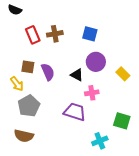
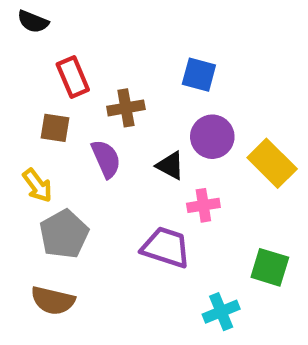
brown cross: (55, 34) -> (126, 108), moved
brown square: (28, 67) -> (55, 128), moved
yellow rectangle: (123, 74) -> (272, 163), size x1.5

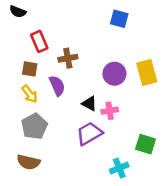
blue square: (199, 75) -> (119, 19), moved
yellow rectangle: (272, 163) -> (147, 72), moved, turned 30
black triangle: (170, 165) -> (89, 104), moved
yellow arrow: (37, 185) -> (30, 94), moved
purple trapezoid: (166, 247) -> (89, 133), turned -48

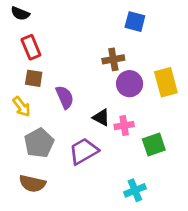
red rectangle: (39, 41) -> (31, 47), moved
brown cross: (68, 58) -> (113, 59), moved
yellow arrow: (30, 94) -> (22, 107), moved
purple trapezoid: (89, 133) -> (84, 151), moved
green square: (145, 144) -> (154, 144), moved, turned -36

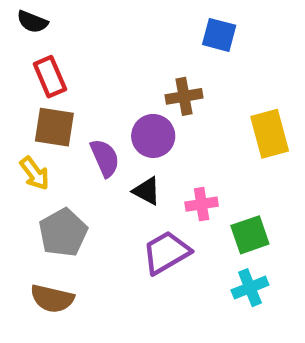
brown square: (34, 78) -> (54, 127), size x1.4
purple circle: (130, 84) -> (153, 136), moved
black triangle: (101, 117) -> (147, 191), moved
purple trapezoid: (84, 151) -> (166, 252), moved
cyan cross: (135, 190) -> (250, 288), moved

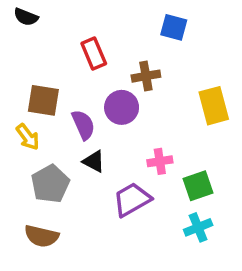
red rectangle: (50, 77) -> (94, 53), moved
black triangle: (147, 191) -> (94, 161), moved

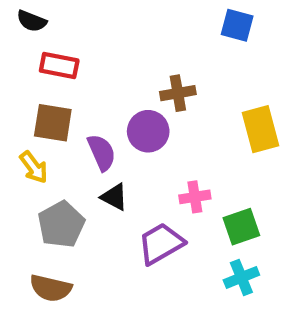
blue square: (174, 27) -> (237, 25), moved
red rectangle: (94, 53) -> (59, 66), moved, turned -56

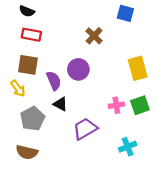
black semicircle: (32, 21) -> (27, 11), moved
brown cross: (178, 93) -> (94, 36), moved, turned -36
pink cross: (195, 197) -> (116, 105), moved
green square: (241, 227) -> (140, 105), moved

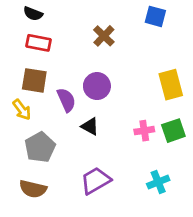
brown cross: (94, 36) -> (104, 36), moved
black triangle: (60, 104) -> (90, 126), moved
purple trapezoid: (85, 129) -> (96, 181), moved

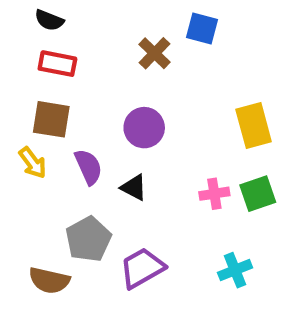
blue square: (155, 16) -> (202, 29), moved
purple semicircle: (66, 100) -> (88, 167), moved
gray pentagon: (40, 147) -> (88, 239), moved

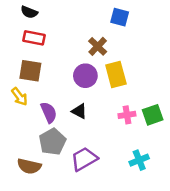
brown cross: (154, 53) -> (98, 46), moved
yellow rectangle: (254, 126) -> (116, 75), moved
purple semicircle: (88, 167) -> (49, 112), moved

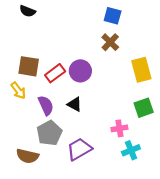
red rectangle: (34, 38) -> (55, 73), moved, turned -48
brown cross: (98, 46) -> (110, 42), moved
yellow rectangle: (116, 75) -> (141, 70), moved
pink cross: (127, 115) -> (119, 128), moved

